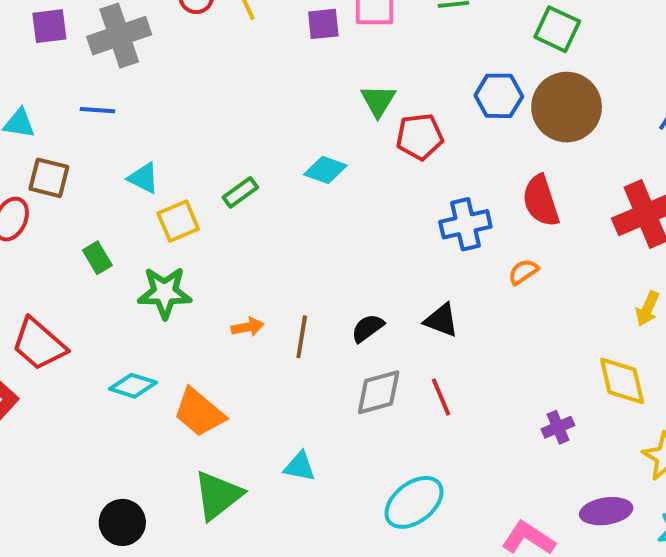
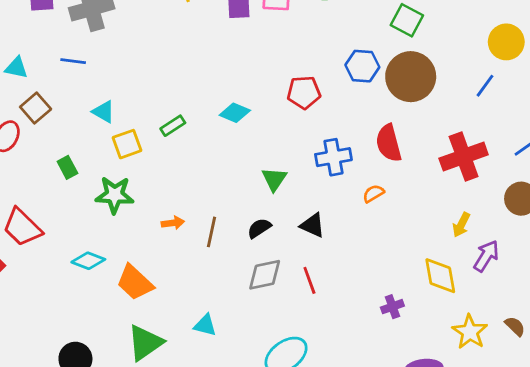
green triangle: (378, 101) -> (274, 179), moved
brown square: (49, 178) -> (36, 108), turned 32

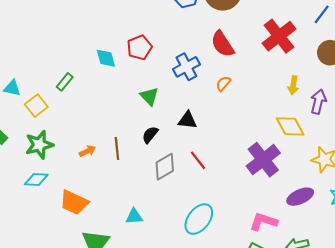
red pentagon: (304, 92) -> (139, 47), moved
cyan diamond: (235, 113) -> (106, 58), turned 70
cyan diamond: (88, 261) -> (36, 179), moved
purple cross: (392, 307) -> (263, 160), size x2.0

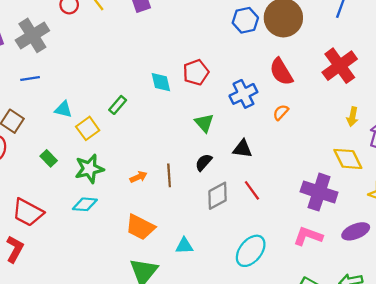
purple cross: (263, 160) -> (319, 192), turned -36
orange trapezoid: (74, 202) -> (140, 227), moved
pink L-shape: (263, 222) -> (308, 236), moved

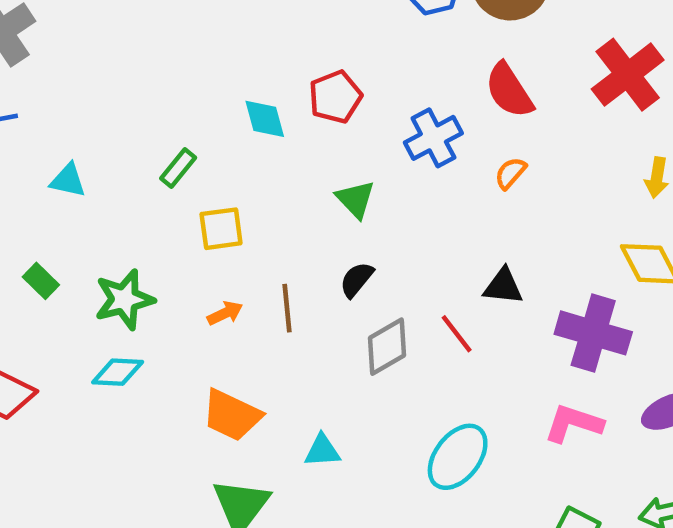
yellow square: (88, 128) -> (221, 229), moved, turned 30
black triangle: (242, 149) -> (503, 286), moved

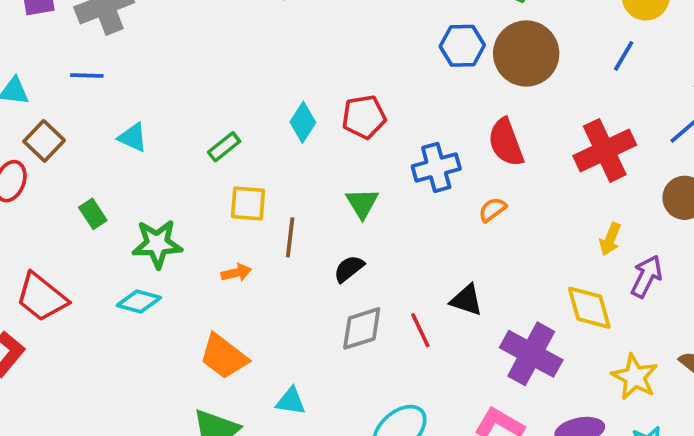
cyan diamond: (265, 119) -> (303, 122), turned 36
brown line: (287, 308) -> (290, 237), moved

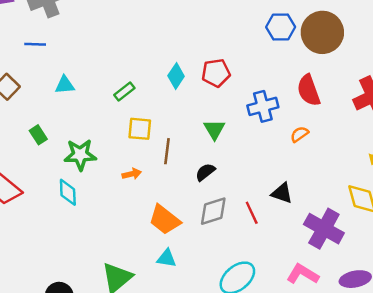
cyan triangle: (133, 137) -> (65, 85), turned -30
cyan diamond: (139, 301) -> (68, 192), turned 72
orange trapezoid: (224, 357) -> (165, 220), moved

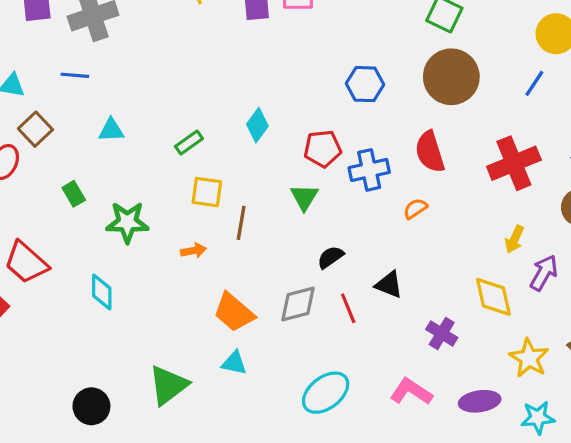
blue hexagon: (281, 27) -> (365, 84), moved
red pentagon: (216, 73) -> (323, 149), moved
black semicircle: (205, 172) -> (330, 257), moved
cyan diamond: (68, 192) -> (102, 292), moved
purple cross: (324, 229) -> (442, 334), size x0.6

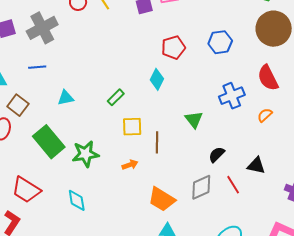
red pentagon: (323, 149) -> (173, 47), moved
green rectangle: (74, 194) -> (49, 142), size x2.0

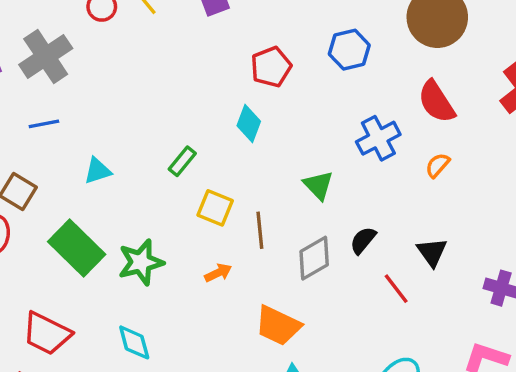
yellow square: (132, 127) -> (215, 208), turned 30
black triangle: (256, 166) -> (432, 252), turned 48
gray diamond: (201, 187) -> (314, 258), moved

